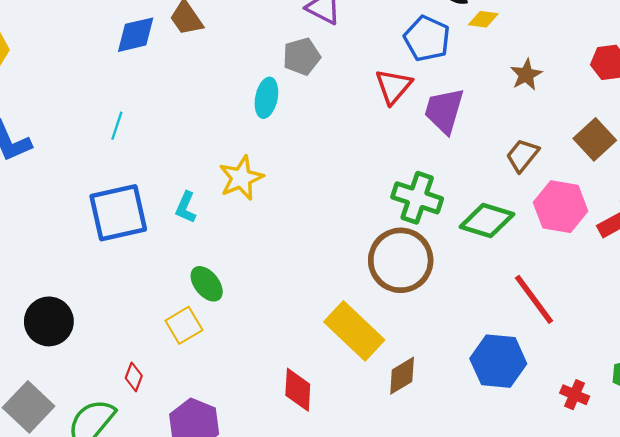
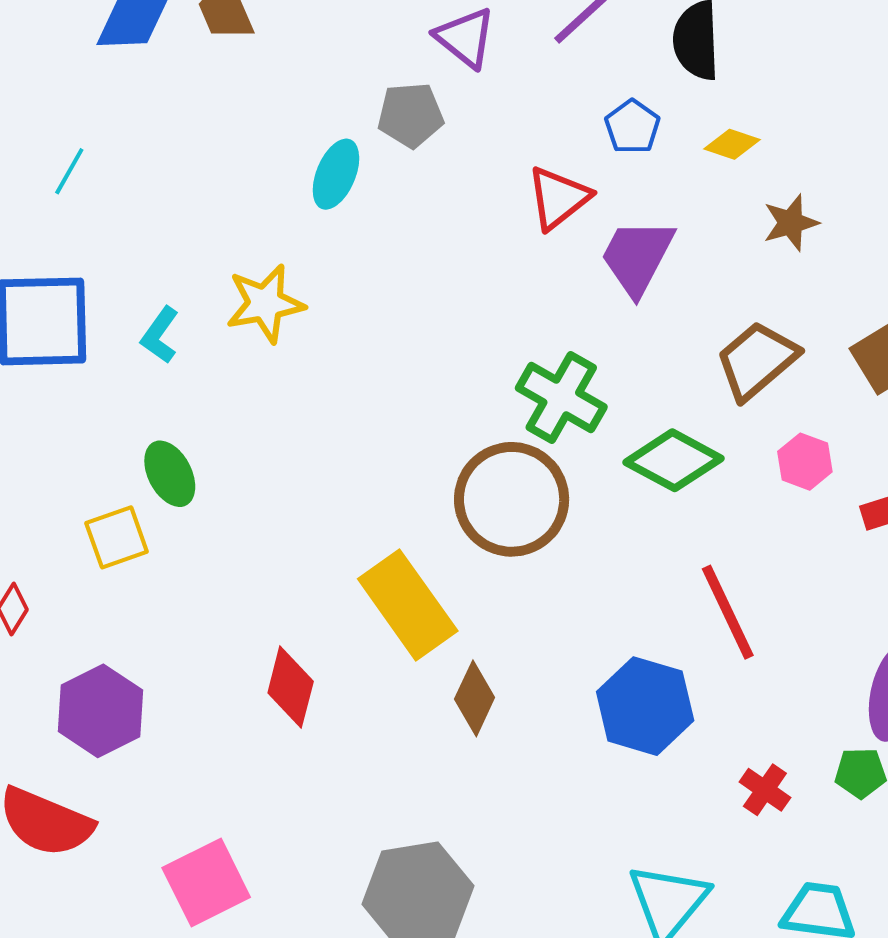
yellow diamond: (483, 19) -> (732, 144), moved
blue pentagon: (427, 38) -> (632, 127), size x0.7
brown trapezoid: (522, 155) -> (757, 360), size x1.4
pink hexagon: (561, 207) -> (805, 462), size x0.6
brown diamond: (402, 376) -> (475, 698), turned -45

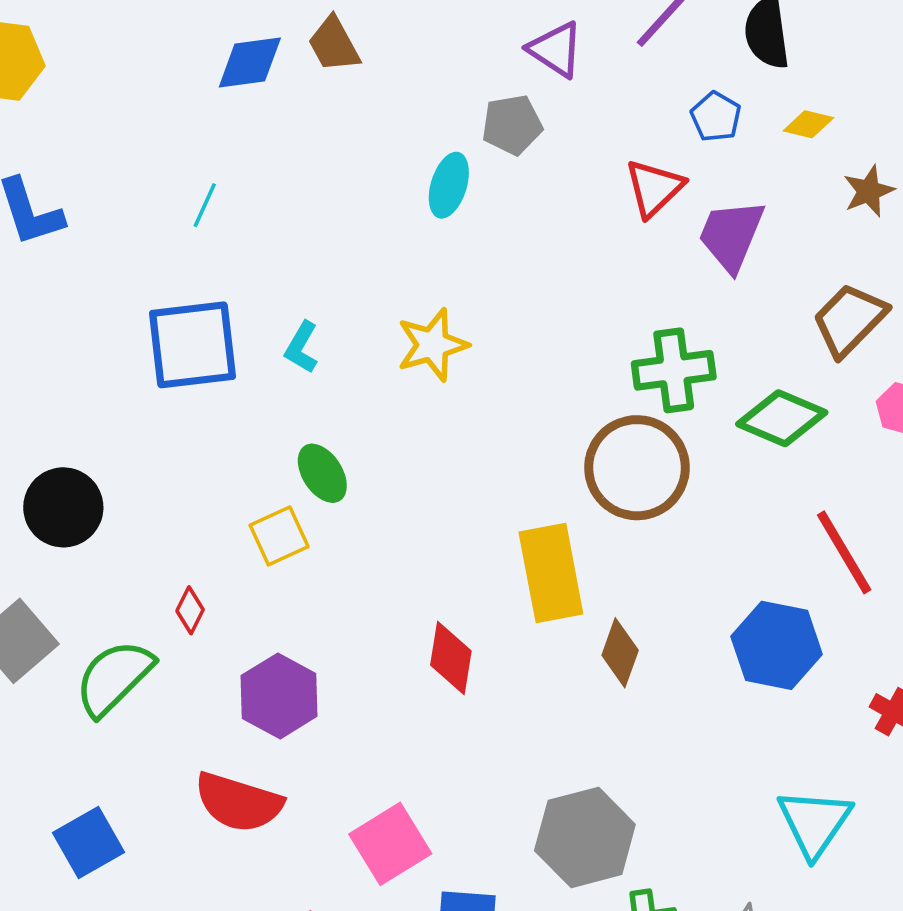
yellow star: (265, 303) -> (432, 345), moved
green cross: (561, 397) -> (674, 370), turned -32
yellow rectangle: (408, 605) -> (551, 573), turned 30

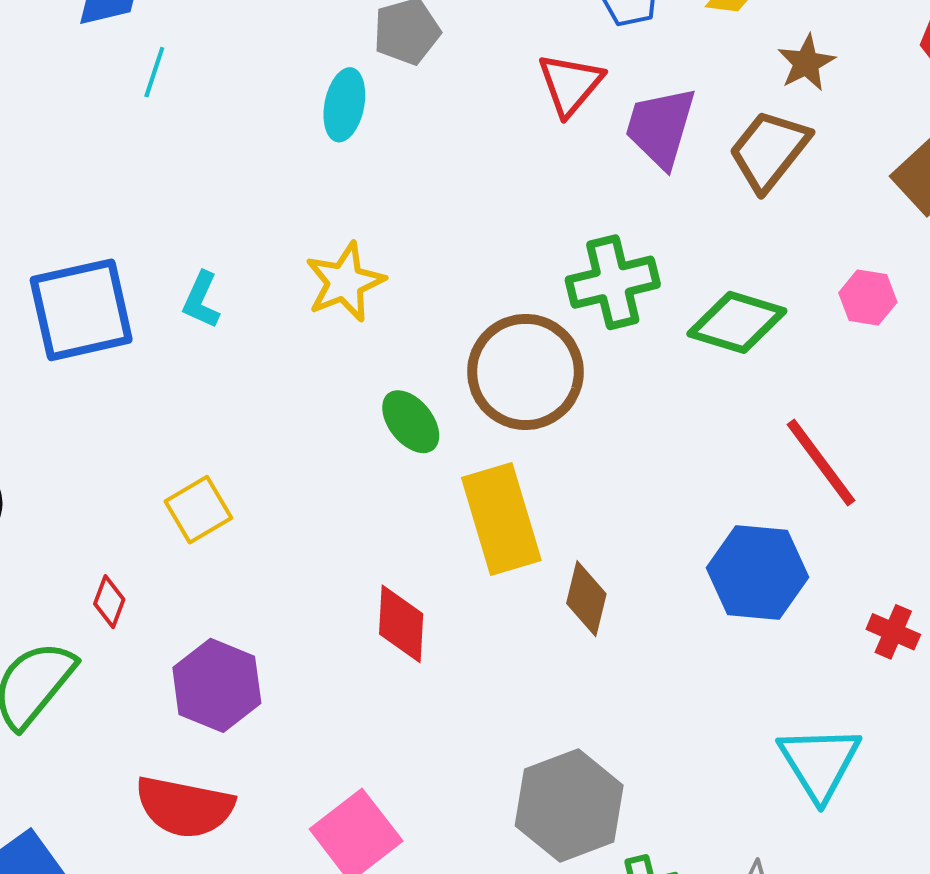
cyan line: (205, 205) -> (154, 72), moved
brown trapezoid: (849, 320) -> (769, 150), moved
brown circle: (637, 468) -> (525, 372), moved
green ellipse: (322, 473) -> (411, 422), moved

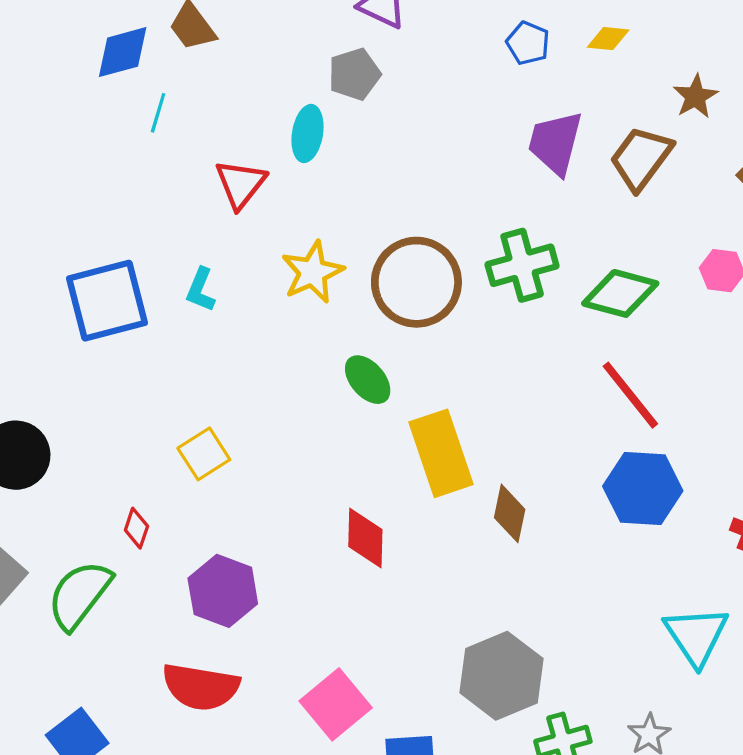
brown star: (806, 63) -> (695, 96), moved
red triangle: (570, 84) -> (241, 184), moved
brown circle: (525, 372) -> (416, 282), moved
red line: (821, 462) -> (630, 395), moved

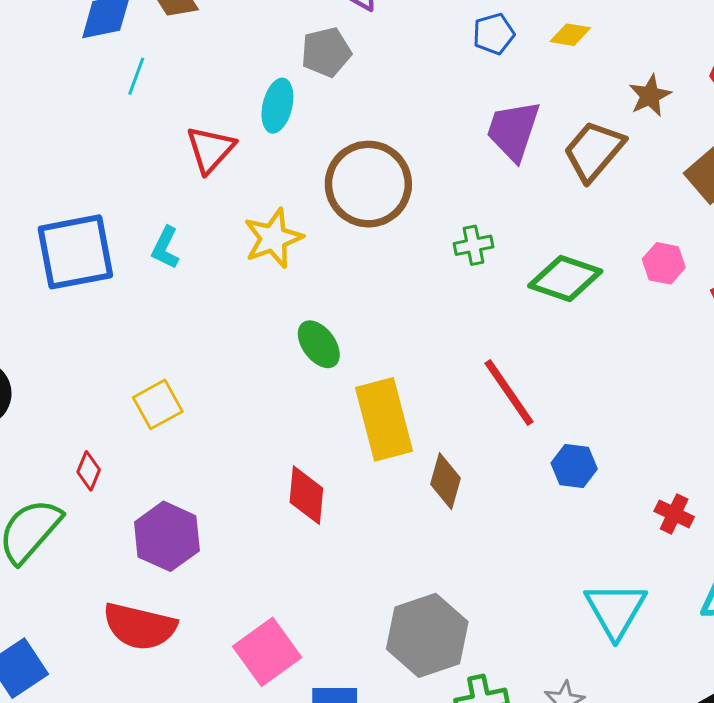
blue pentagon: (528, 43) -> (494, 34), turned 30
green cross: (522, 265) -> (474, 245), size x0.6
brown circle: (416, 282) -> (368, 184), moved
red line: (630, 395) -> (509, 392), moved
blue hexagon: (643, 489) -> (574, 466), size x0.6

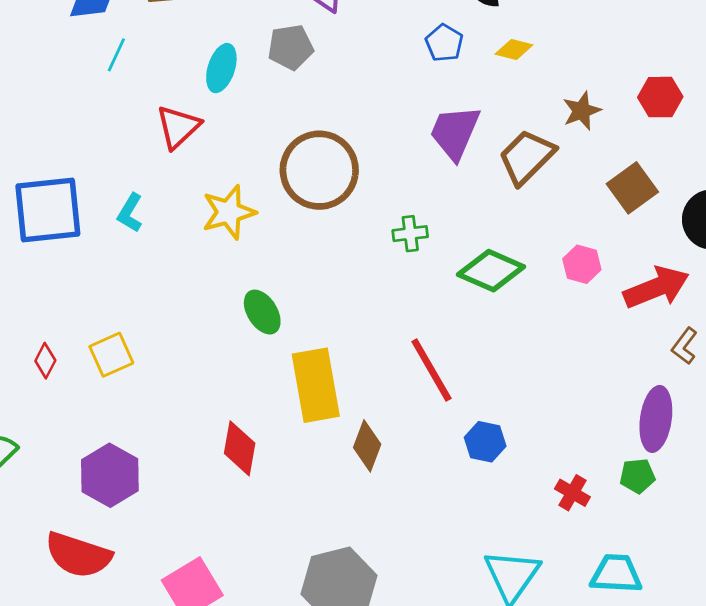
blue pentagon: (494, 34) -> (444, 43), turned -30
cyan ellipse: (277, 106) -> (221, 68), moved
red diamond: (89, 471) -> (45, 361), moved

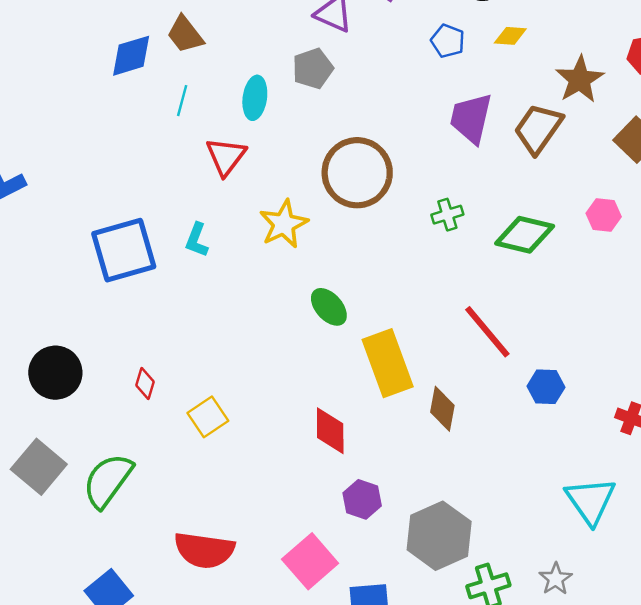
cyan line: (116, 55) -> (182, 101), moved
brown star: (582, 111) -> (580, 79), size x1.4
yellow square: (111, 355) -> (208, 417), moved
purple hexagon: (110, 475) -> (362, 499), moved, size x0.7

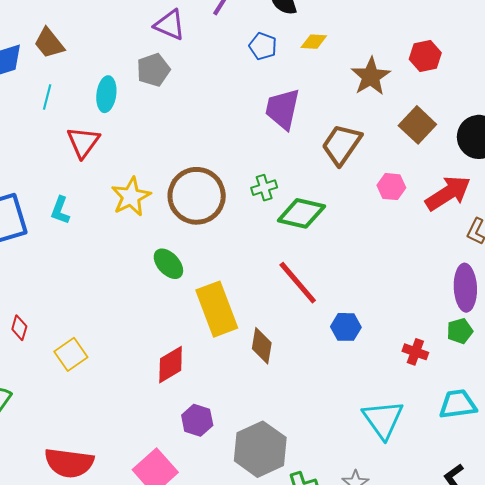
brown trapezoid: (538, 129) -> (342, 145), moved
brown circle: (357, 173) -> (197, 196), moved
green diamond: (525, 235) -> (301, 213), moved
red diamond: (330, 431) -> (171, 365), turned 60

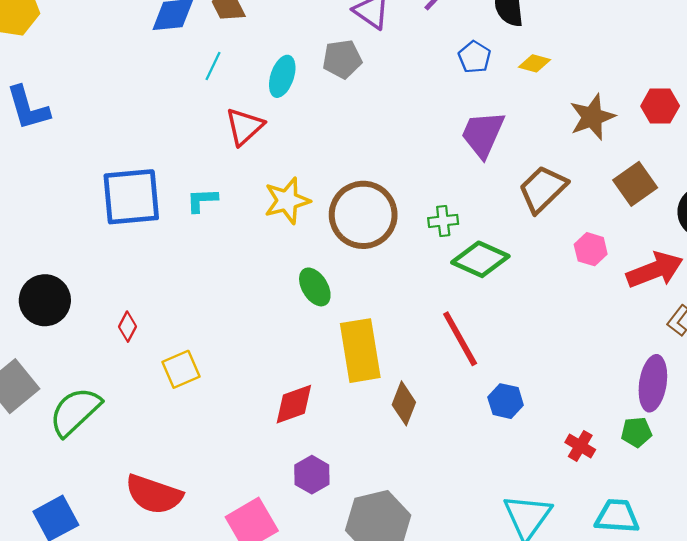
cyan L-shape: (60, 210) -> (202, 200), turned 56

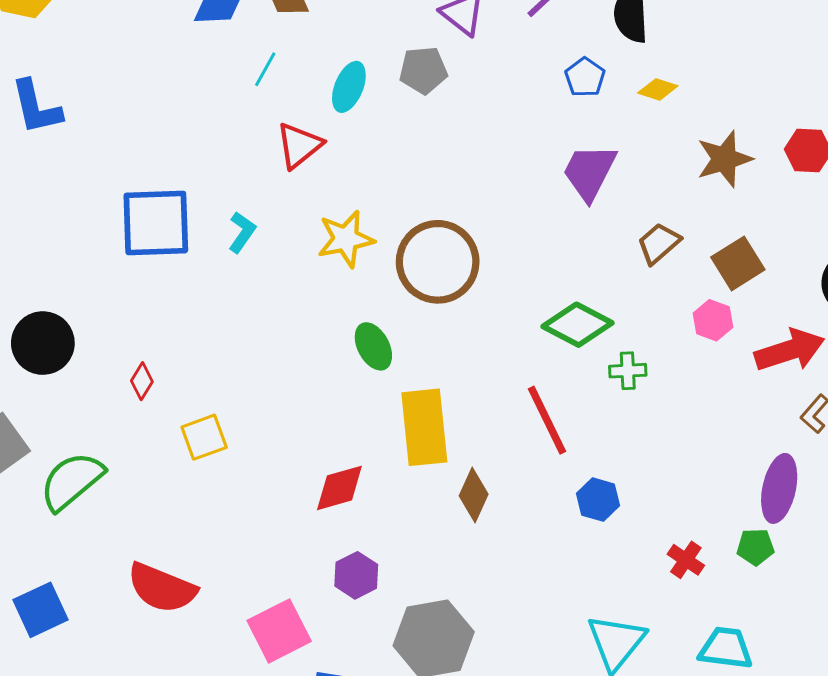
brown square: (635, 184) -> (738, 263), moved
brown trapezoid: (543, 189) -> (659, 243), size x0.7
cyan L-shape: (202, 200) -> (242, 232), turned 124
green cross: (443, 221) -> (628, 371), moved

